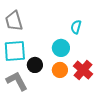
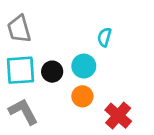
black circle: (35, 65) -> (52, 72), moved
red cross: (83, 70) -> (118, 116), moved

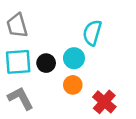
cyan semicircle: (104, 37) -> (92, 33), size x1.5

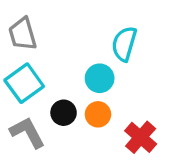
cyan square: (18, 62) -> (24, 83), turned -32
black circle: (46, 63) -> (64, 113), moved

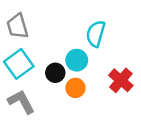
black circle: (64, 113) -> (55, 73), moved
red cross: (141, 137) -> (121, 80), moved

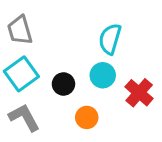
cyan circle: (77, 60) -> (103, 75), moved
orange circle: (75, 88) -> (87, 117), moved

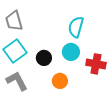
red cross: (139, 93) -> (96, 64), turned -30

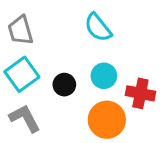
cyan semicircle: (76, 27) -> (98, 27), moved, turned -55
orange circle: (60, 81) -> (107, 120), moved, size x1.6

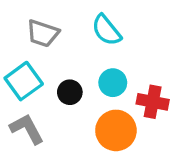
gray trapezoid: (20, 30) -> (43, 33), moved, turned -56

